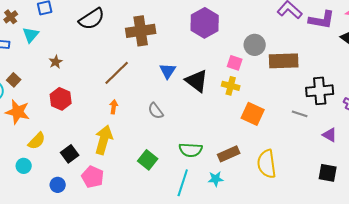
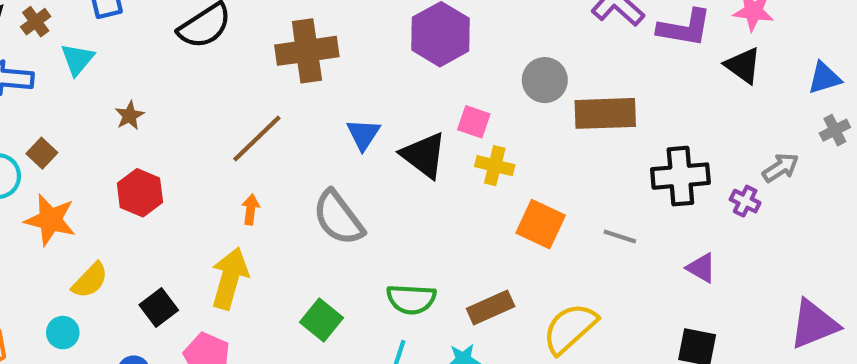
pink square: (235, 63) -> (474, 122), moved
gray semicircle: (156, 111) -> (338, 218), size x1.6
gray line: (300, 114) -> (620, 237), moved
yellow semicircle: (267, 164) -> (570, 328), turned 56

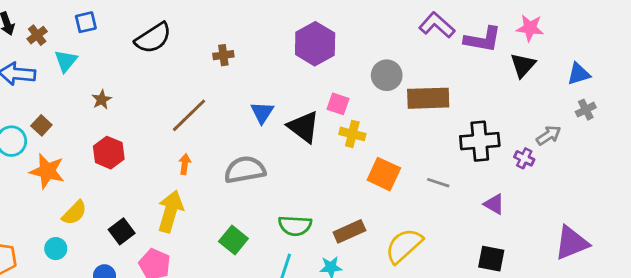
brown cross: (307, 51) -> (223, 55), size x0.5
black triangle: (743, 65) -> (523, 65), turned 36
gray semicircle: (338, 218) -> (245, 170), turned 117

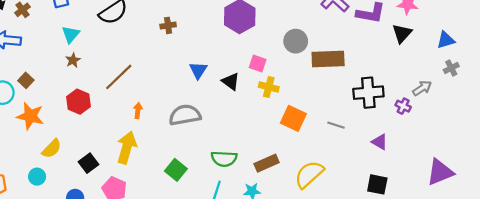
cyan triangle: (66, 61) -> (71, 34), moved
brown line: (189, 115) -> (119, 77), moved
black triangle: (304, 127) -> (231, 81), size x0.7

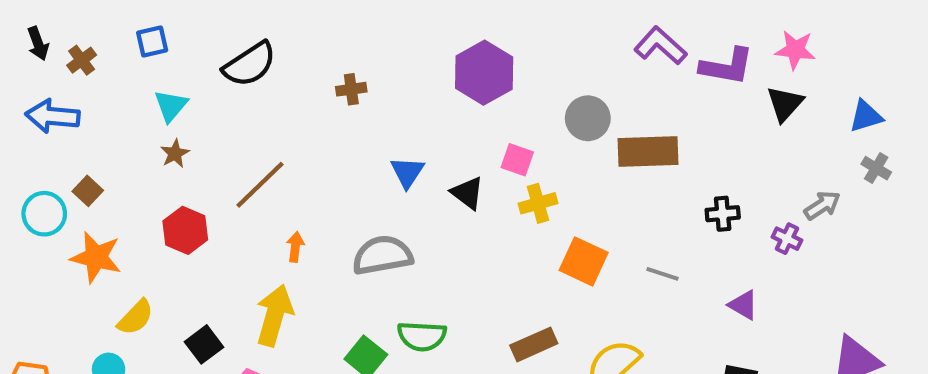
gray cross: (451, 68) -> (876, 168), turned -32
yellow cross: (269, 87) -> (538, 203), turned -30
black cross: (368, 93) -> (723, 214), size x0.6
green semicircle: (224, 159) -> (422, 336), moved

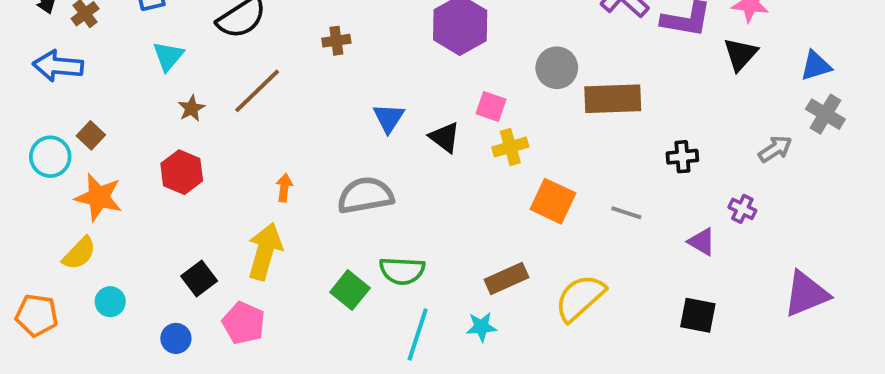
brown star: (175, 154) -> (191, 108), moved
gray cross: (876, 168) -> (825, 114), size x1.4
brown line: (260, 185) -> (257, 91), moved
purple cross: (787, 239) -> (742, 209), moved
yellow semicircle: (136, 317) -> (79, 253), moved

